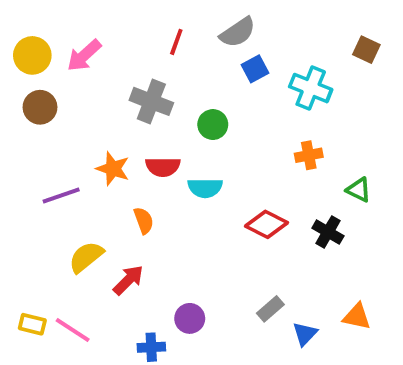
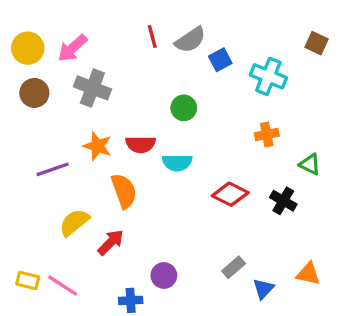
gray semicircle: (238, 32) -> (190, 40), moved
red line: (176, 42) -> (152, 37), turned -35
gray cross: (151, 101) -> (92, 88), moved
orange semicircle: (144, 221) -> (124, 191), size x1.5

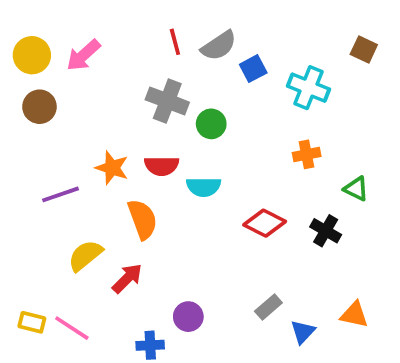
gray cross: (92, 88) -> (167, 101), moved

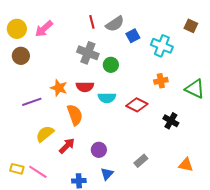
green triangle: (356, 189) -> (195, 89), moved, size x1.5
red diamond: (265, 223) -> (137, 105), moved
purple circle: (188, 317) -> (99, 150), moved
blue triangle: (303, 332) -> (107, 174), moved

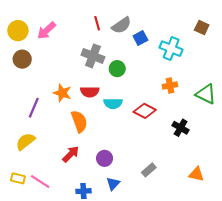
purple line: (32, 102) -> (34, 108), turned -48
yellow semicircle: (45, 134) -> (25, 141), moved

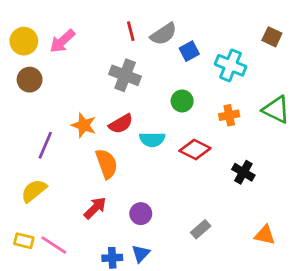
green circle: (117, 69) -> (182, 101), moved
red semicircle: (90, 92) -> (121, 124), turned -30
green triangle: (206, 94) -> (276, 110), moved
blue triangle: (113, 184) -> (141, 254), moved

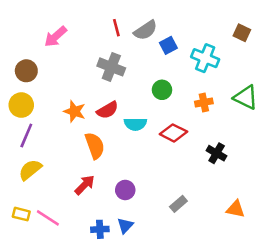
yellow circle: (24, 41) -> (21, 105), moved
purple line: (45, 145) -> (26, 135), moved

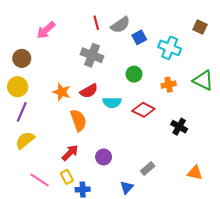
yellow rectangle: (21, 214) -> (67, 177), moved, turned 48
blue triangle: (125, 225) -> (127, 187), moved

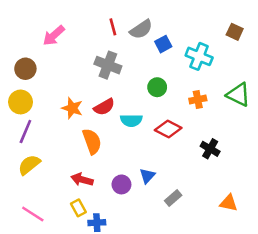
red arrow: (70, 153) -> (82, 180), turned -120
pink line: (40, 180) -> (33, 214), moved
blue triangle: (127, 187) -> (147, 176), moved

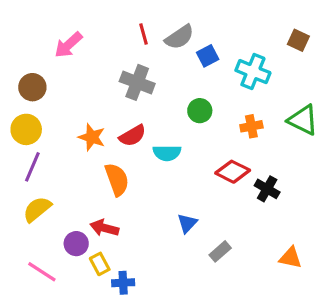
red diamond: (168, 129) -> (233, 172), moved
purple circle: (121, 184) -> (76, 244), moved

